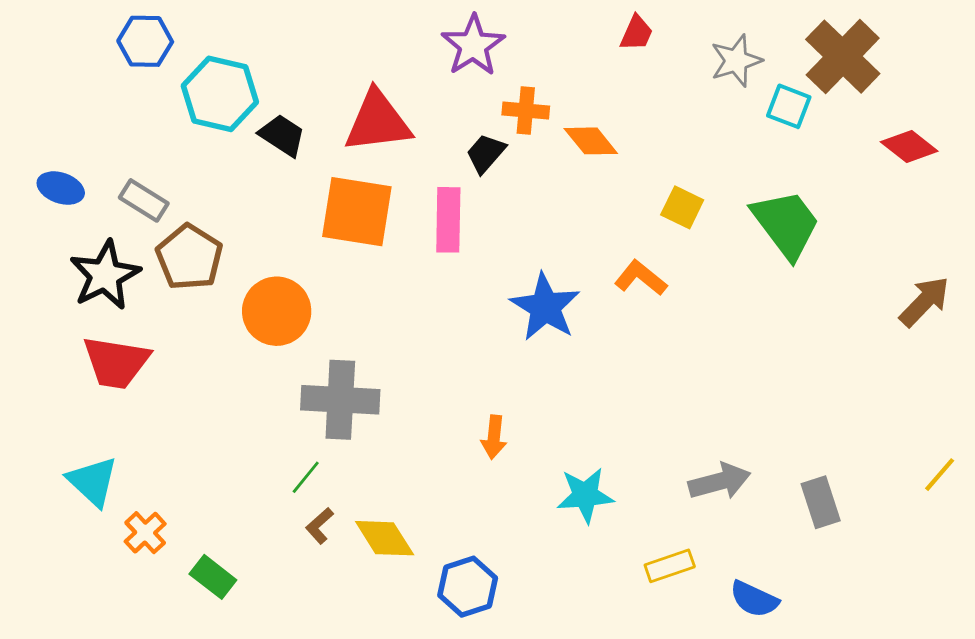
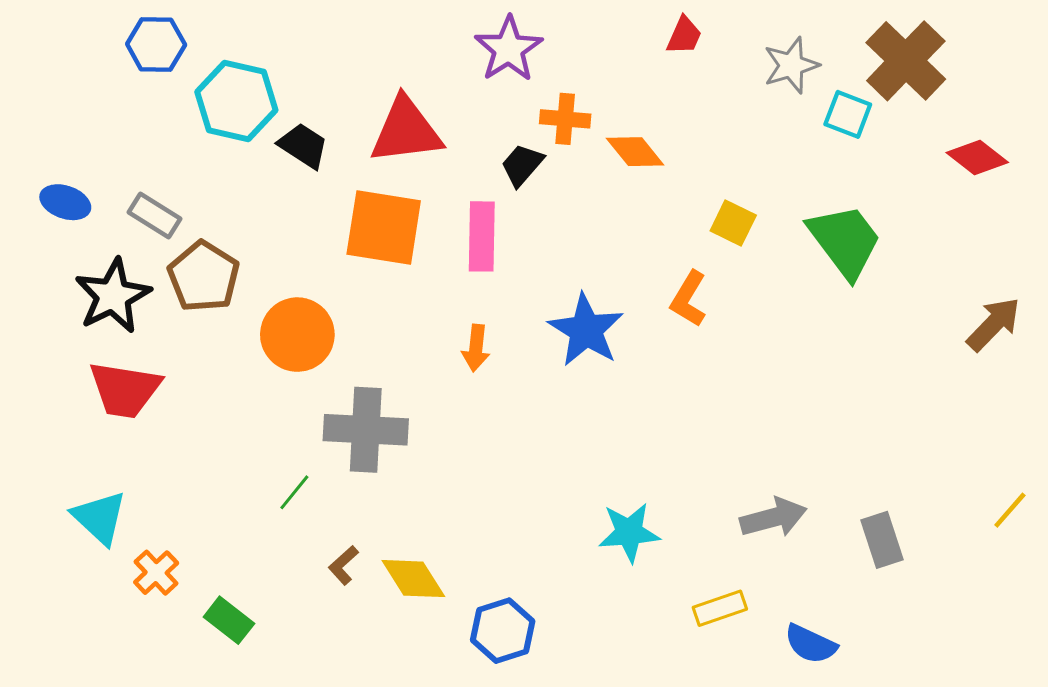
orange L-shape: (641, 278) -> (689, 299), turned -98
orange arrow: (494, 437) -> (476, 348), moved
green line: (306, 477) -> (294, 492), moved

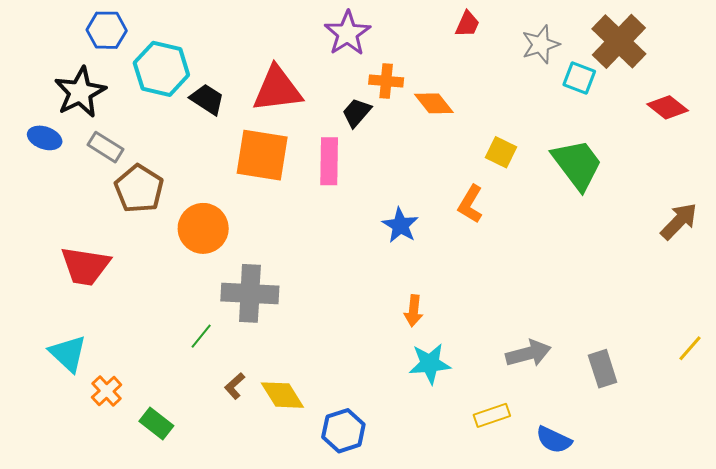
black star: (113, 296) -> (80, 92), moved
blue star: (586, 330) -> (400, 225), size x0.7
orange arrow: (476, 348) -> (414, 311), moved

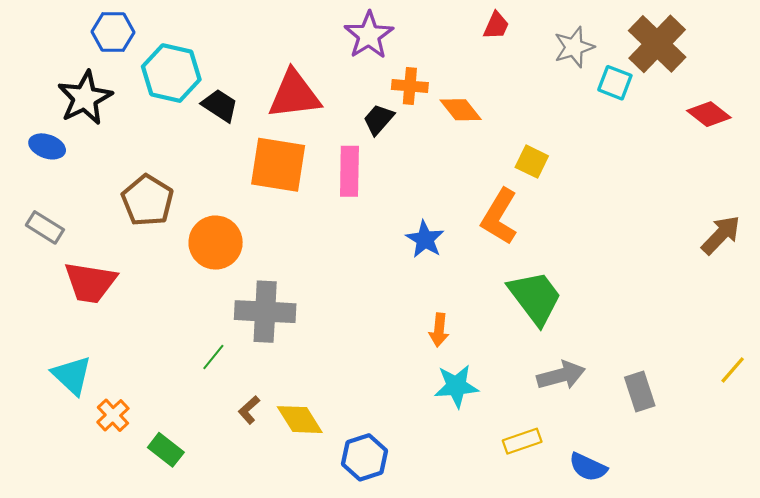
gray rectangle: (106, 147) -> (45, 227), moved
green trapezoid: (577, 164) -> (535, 298), moved
orange L-shape: (470, 204) -> (499, 217), size x1.4

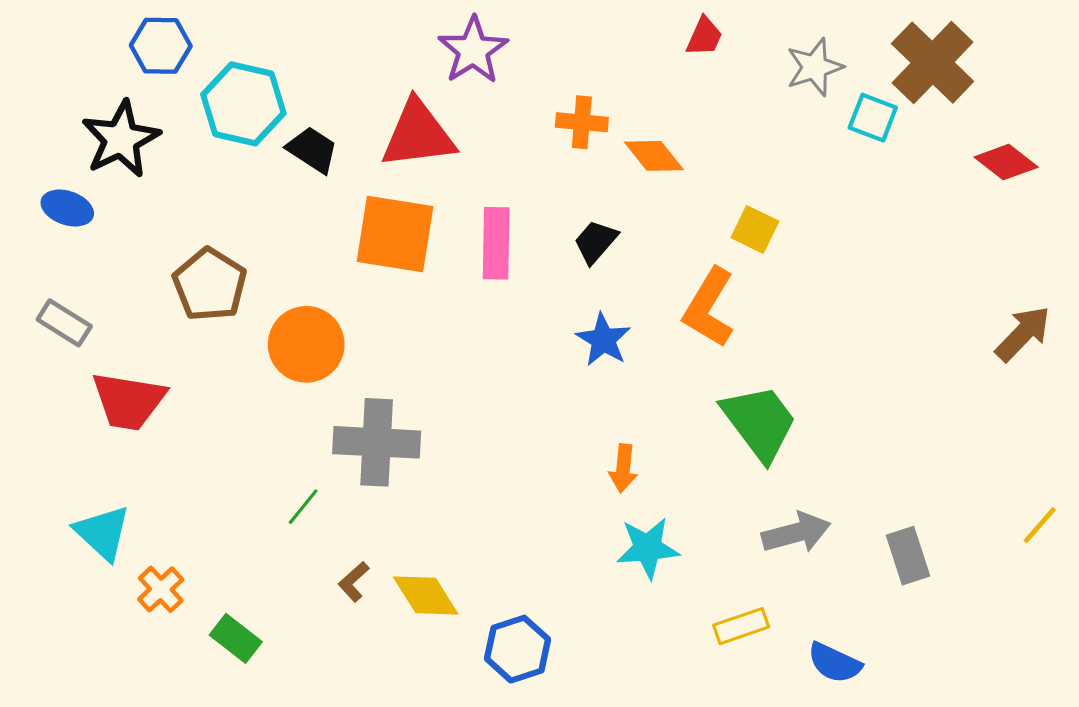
purple star: (369, 35) -> (473, 50), moved
black trapezoid: (379, 119) -> (596, 242), moved

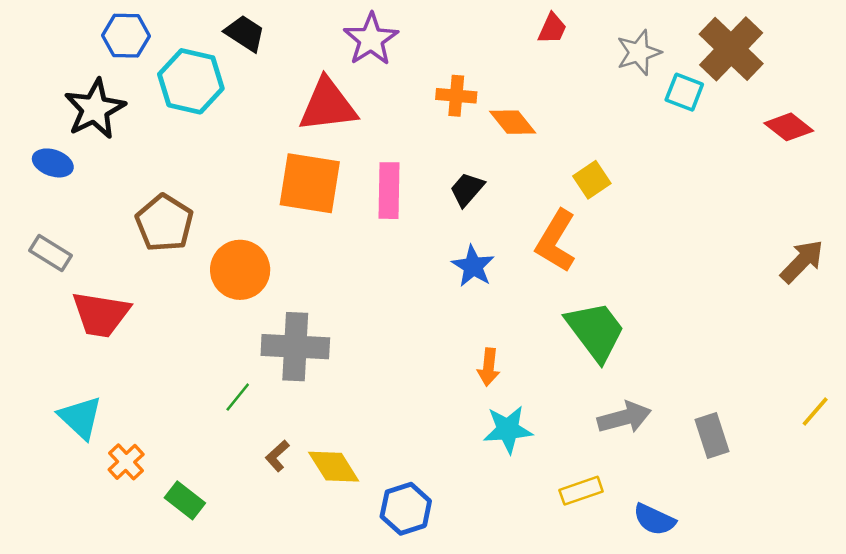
black trapezoid: (312, 150) -> (245, 33), moved
yellow square: (755, 229) -> (592, 180), turned 30

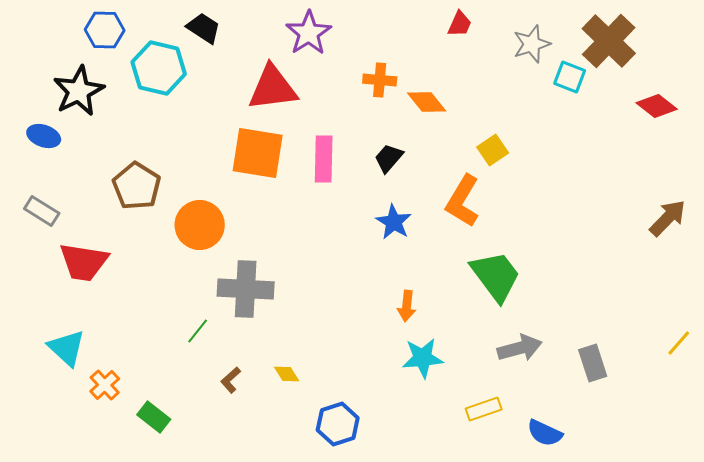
yellow diamond: (334, 467) -> (287, 374), moved, size x0.6

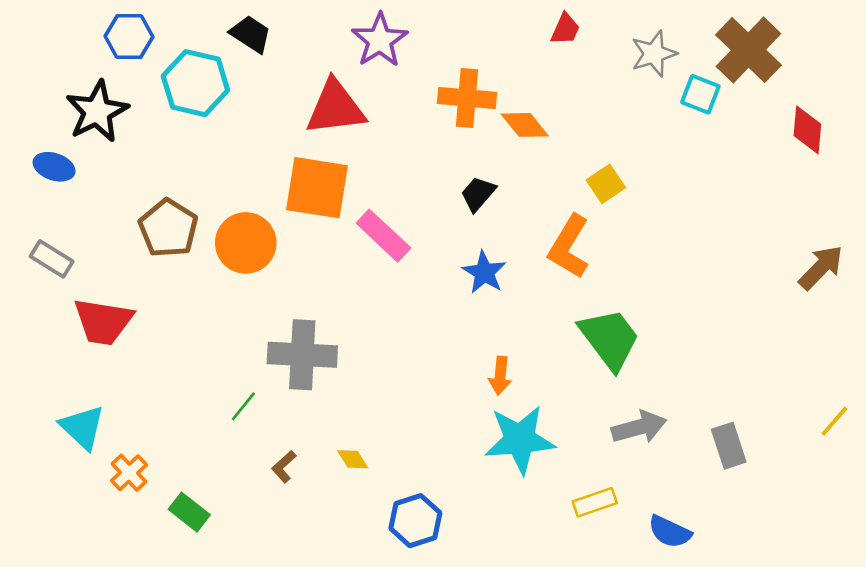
orange cross: (380, 80) -> (467, 98), size x1.4
red diamond: (657, 106) -> (807, 130), turned 57
pink rectangle: (324, 159) -> (383, 236), moved, turned -48
orange circle: (200, 225) -> (246, 243), moved
cyan star: (423, 358) -> (520, 440), size x1.4

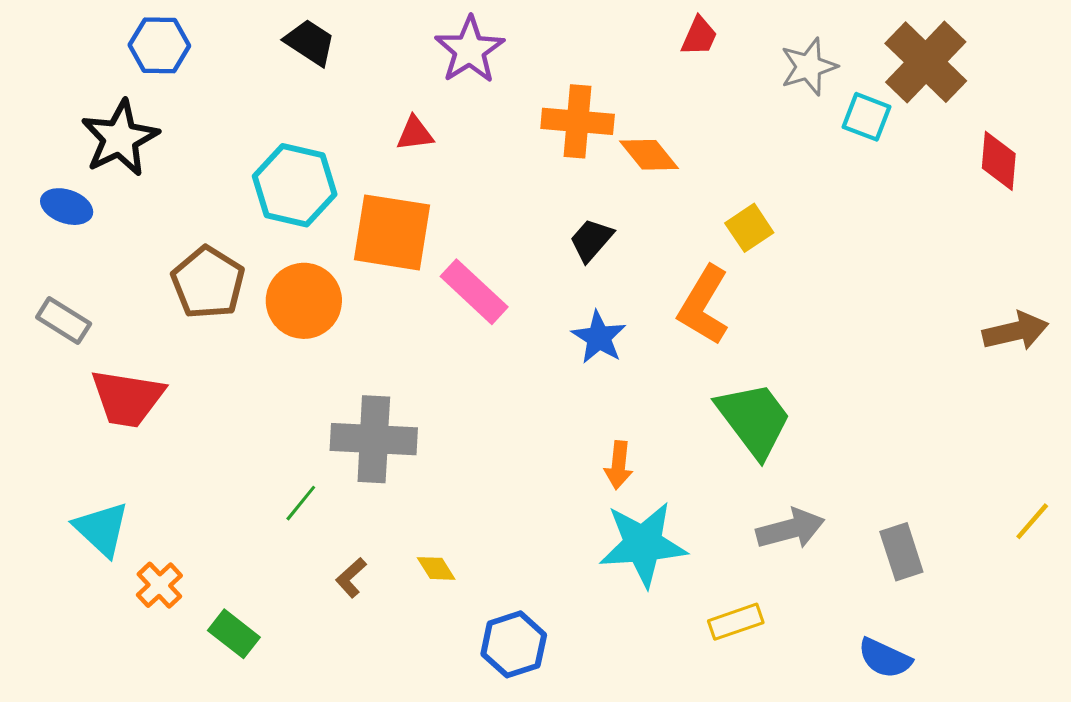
cyan hexagon: (195, 83) -> (295, 185), moved
red triangle: (335, 108) -> (415, 134), size x0.5
brown arrow: (821, 268) -> (1015, 331), turned 33
blue semicircle: (670, 532) -> (885, 658), moved

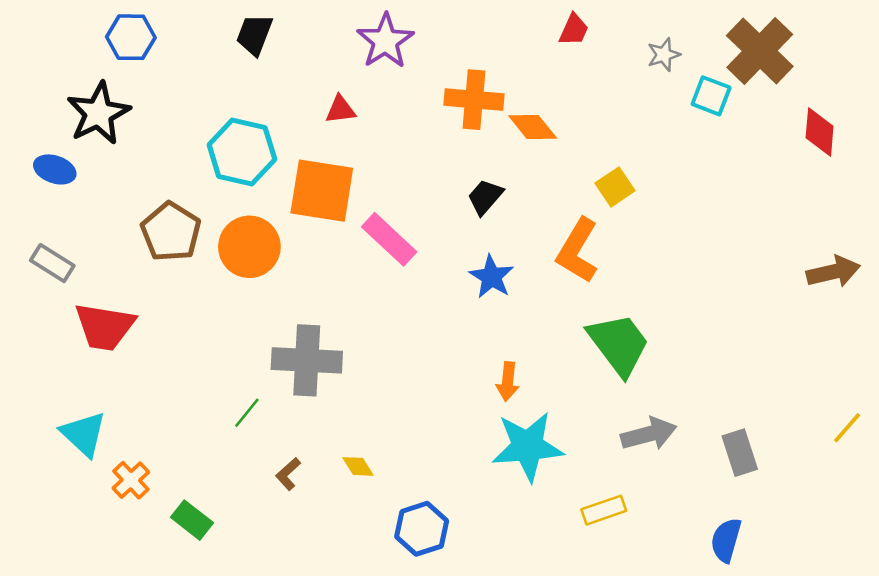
black trapezoid: (310, 42) -> (254, 35), turned -102
gray star: (809, 67) -> (664, 55), size x0.7
blue semicircle: (885, 658) -> (726, 540), turned 81

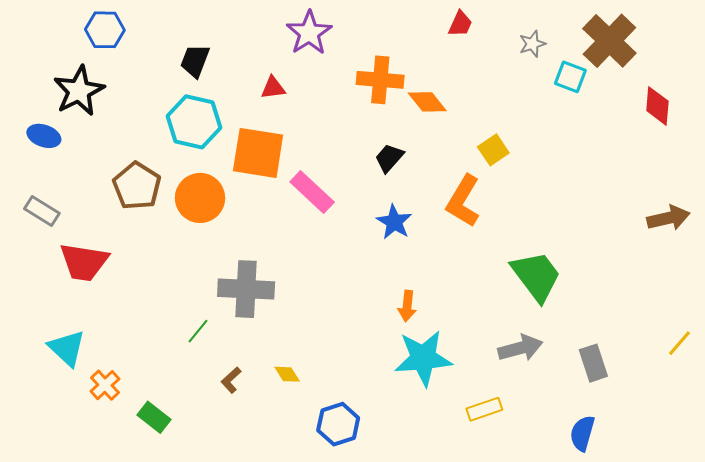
black trapezoid: (254, 35) -> (195, 61), moved
green trapezoid: (619, 344) -> (536, 276), moved

